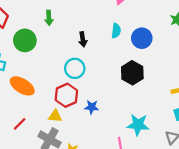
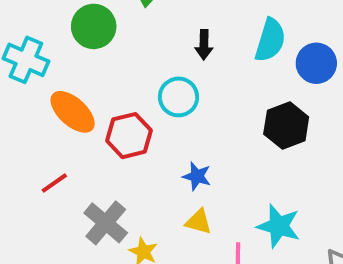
cyan semicircle: (116, 31) -> (270, 40), size x1.5
red hexagon: (66, 95) -> (129, 136), moved
yellow triangle: (55, 116) -> (199, 222), moved

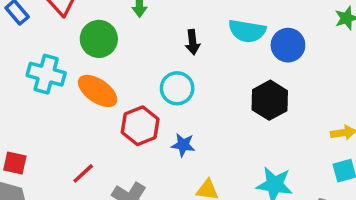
cyan semicircle: (270, 40) -> (247, 31), turned 90
orange ellipse: (73, 112) -> (98, 91), moved
blue star: (197, 176) -> (183, 145), moved

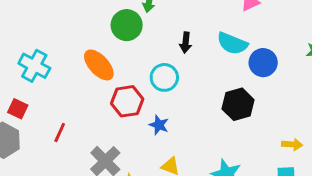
green circle: (99, 39) -> (127, 25), moved
cyan cross: (46, 74) -> (34, 66), moved
red line: (83, 173) -> (60, 132), moved, turned -36

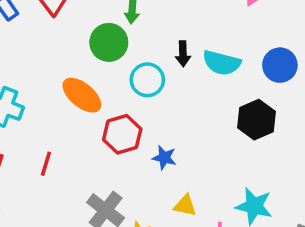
cyan semicircle: (232, 43) -> (222, 63), moved
cyan circle: (164, 77) -> (147, 80), moved
red line: (60, 132) -> (46, 164), moved

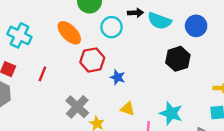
black arrow: (183, 54) -> (136, 13), turned -96

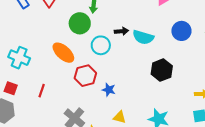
blue circle: (196, 26) -> (181, 31), moved

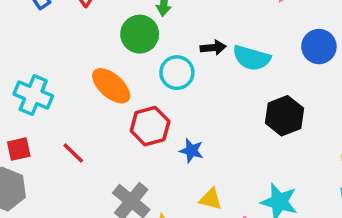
red square: (11, 88) -> (19, 149), turned -32
red line: (42, 91) -> (73, 153), turned -64

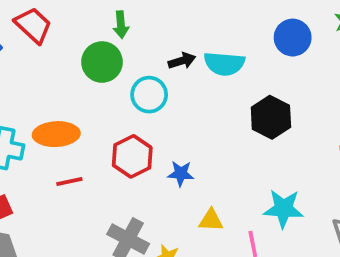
orange ellipse: (111, 86) -> (56, 134), moved, turned -33
red line: (73, 153) -> (69, 182), moved, turned -45

